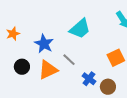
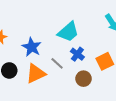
blue cross: (89, 79) -> (77, 54), moved
brown circle: (108, 87) -> (84, 79), moved

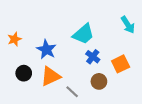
gray line: (57, 63) -> (72, 92), moved

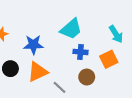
cyan arrow: (128, 25) -> (116, 34), moved
blue star: (46, 49) -> (33, 45), turned -30
blue cross: (93, 57) -> (80, 52), turned -32

